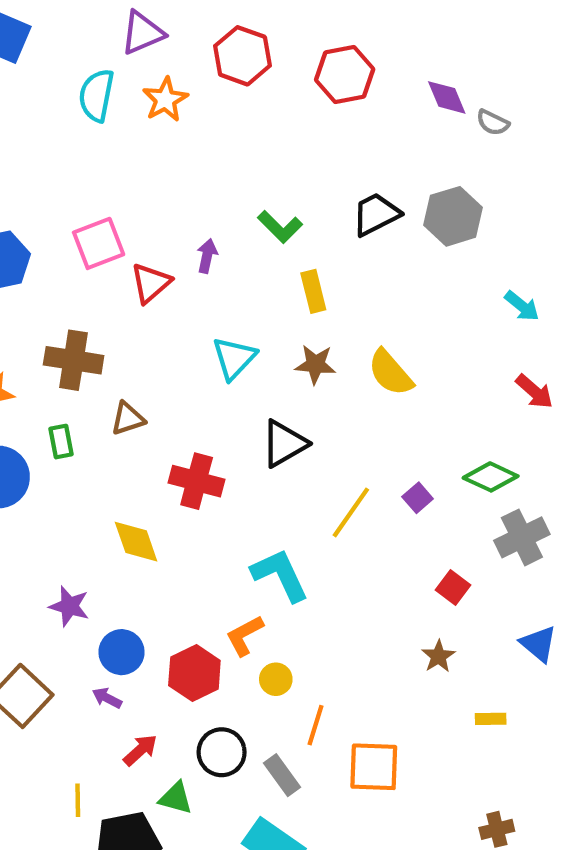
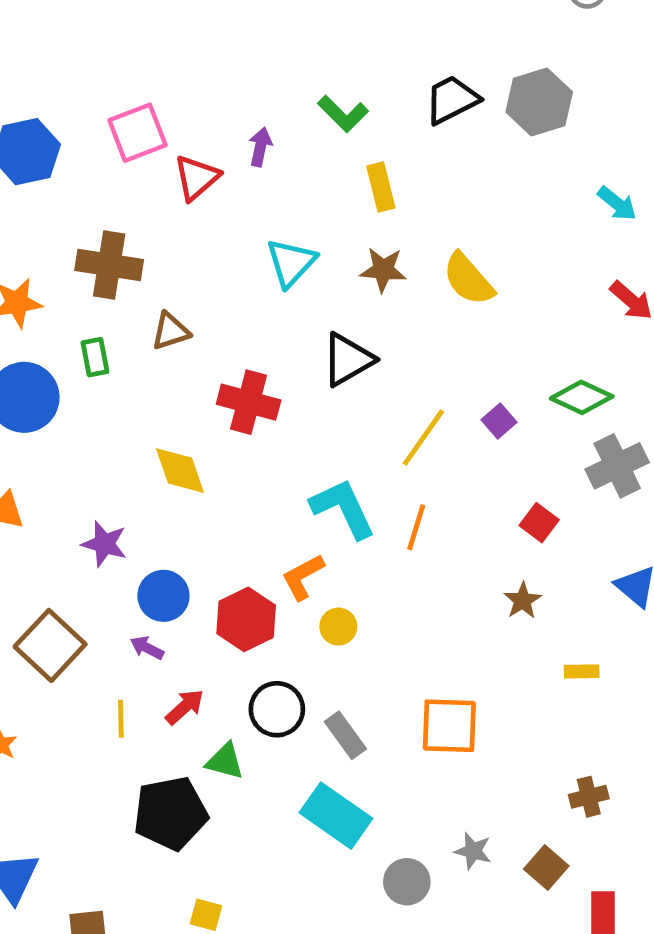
orange line: (315, 725) -> (416, 527), moved
yellow line: (78, 800) -> (121, 719), moved

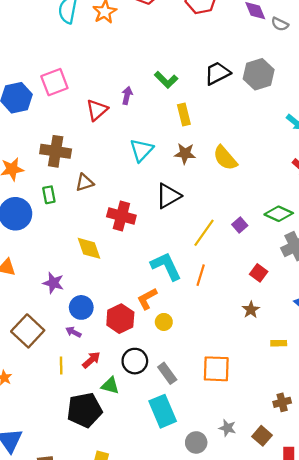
pink square: (137, 133) -> (54, 82), moved
cyan rectangle: (336, 816) -> (163, 411), turned 32

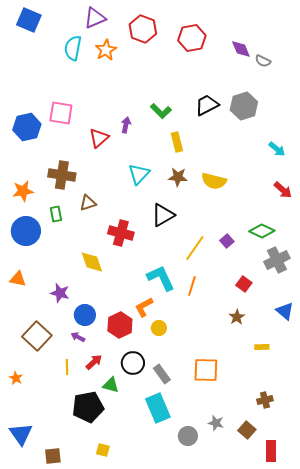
pink square: (54, 82) -> (61, 113), turned 30
yellow semicircle: (225, 158) -> (214, 181), turned -35

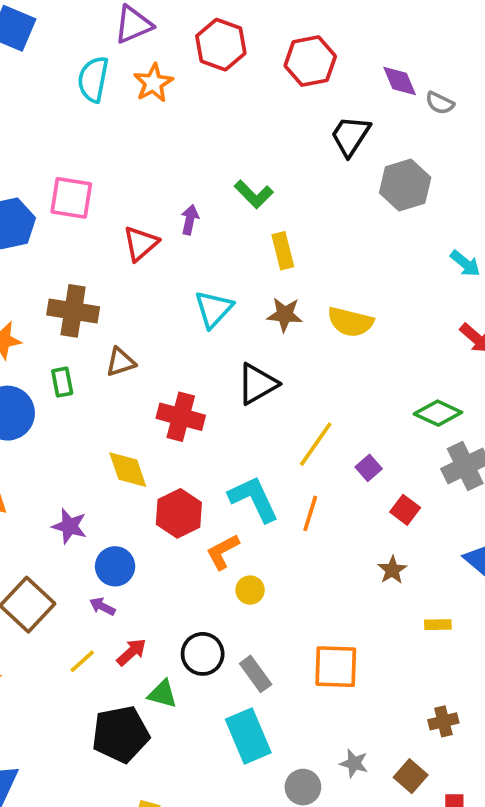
black trapezoid: (207, 105) -> (350, 136), moved, turned -30
purple square: (227, 241) -> (369, 468), moved
red hexagon: (120, 325) -> (179, 513), moved
yellow line: (67, 367) -> (82, 661), turned 49

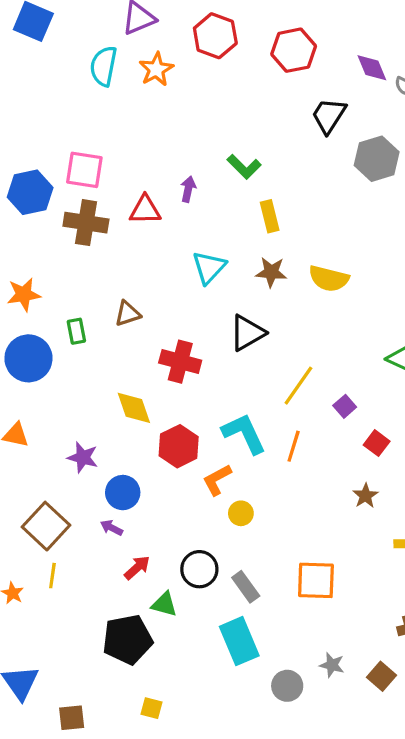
red triangle: (141, 243) -> (145, 210), turned 40
brown cross: (73, 311) -> (86, 223), moved
yellow line: (82, 661) -> (52, 576), moved, turned -40

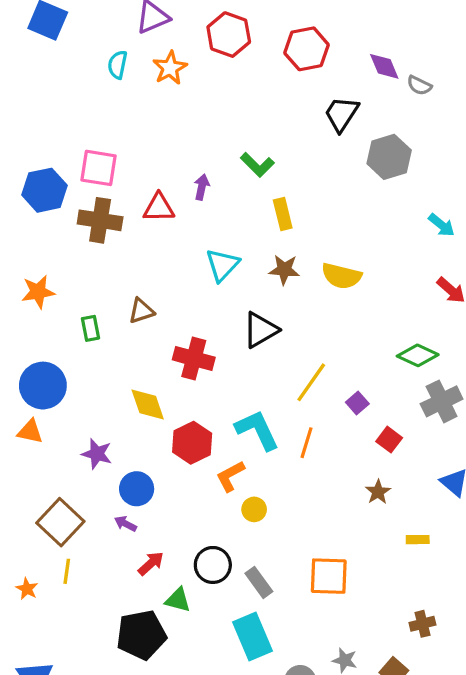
cyan semicircle: (104, 66) -> (118, 65), size x0.7
blue circle: (28, 358) -> (43, 386), moved

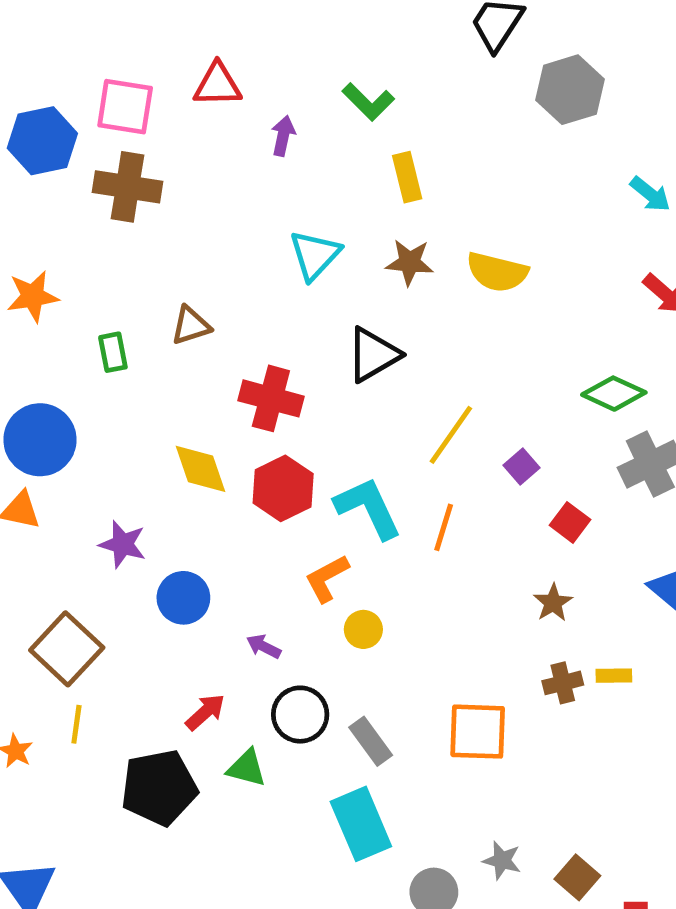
red triangle: (159, 208) -> (217, 85), moved
red hexagon: (192, 443) -> (283, 488), moved
purple arrow: (125, 524) -> (264, 646), moved
brown cross: (422, 624) -> (563, 683), moved
black pentagon: (141, 635) -> (159, 787), moved

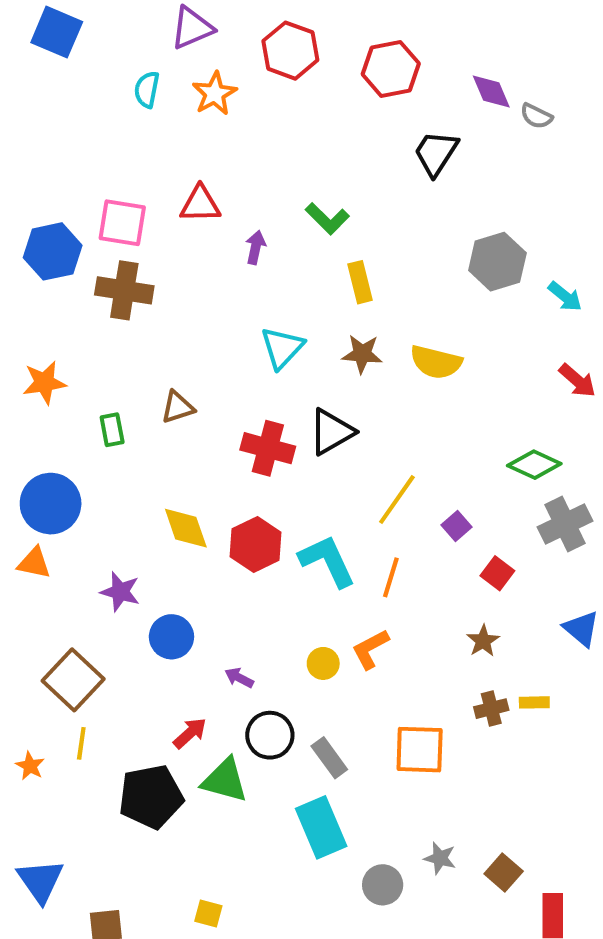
gray hexagon: (570, 90) -> (497, 262), moved
red cross: (271, 398) -> (268, 448), moved
orange L-shape: (327, 578) -> (370, 649), moved
green triangle: (247, 768) -> (225, 780), size x1.4

